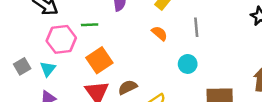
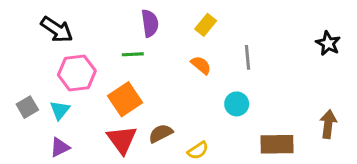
green line: (90, 25) -> (133, 54), moved

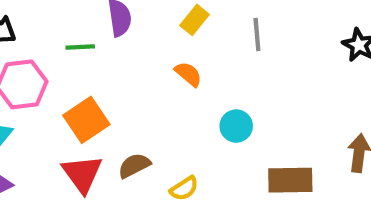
green line: (133, 54) -> (80, 47), moved
gray line: (248, 57) -> (257, 34), moved

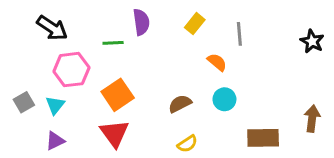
orange semicircle: (188, 74) -> (217, 62), moved
brown semicircle: (134, 166) -> (180, 104), moved

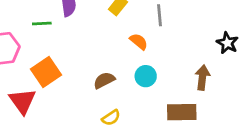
black star: (312, 41) -> (227, 43), moved
brown arrow: (312, 119) -> (202, 78), moved
red triangle: (115, 133) -> (22, 101), moved

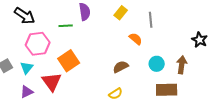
cyan circle: (146, 76) -> (157, 64), moved
brown semicircle: (104, 80) -> (121, 67), moved

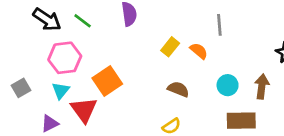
yellow rectangle: (121, 13) -> (170, 47), moved
green line: (66, 26) -> (83, 21), moved, turned 40
brown semicircle: (121, 67) -> (178, 89), turned 49
cyan triangle: (27, 68) -> (61, 91), moved

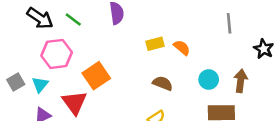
gray line: (219, 25) -> (229, 23), moved
yellow rectangle: (170, 47) -> (155, 44), turned 36
cyan triangle: (61, 91) -> (40, 85), moved

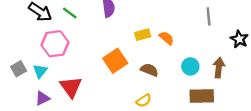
orange square: (96, 76) -> (115, 61), moved

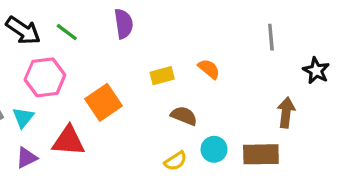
yellow rectangle: (143, 35) -> (162, 76), moved
orange square: (115, 61) -> (104, 102), moved
cyan circle: (190, 66) -> (214, 149), moved
red triangle: (71, 87) -> (68, 141), turned -50

